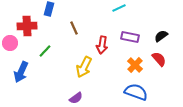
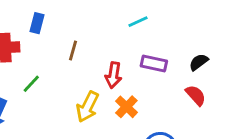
brown line: (74, 28) -> (73, 51), turned 40
orange cross: (135, 65) -> (126, 107), moved

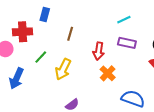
cyan line: (138, 22) -> (124, 20), moved
yellow arrow: (87, 107) -> (63, 69), moved

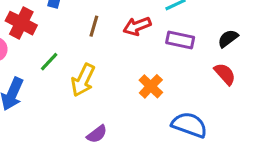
red cross: (23, 32) -> (21, 23), turned 30
red arrow: (99, 51) -> (137, 26), moved, turned 60

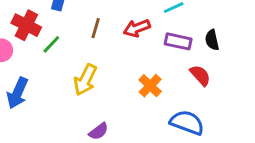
black semicircle: (228, 38) -> (212, 40), moved, turned -66
green line: (49, 62) -> (51, 44), moved
red semicircle: (225, 74) -> (200, 75), moved

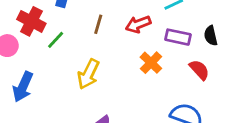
orange cross: (150, 86) -> (151, 63), moved

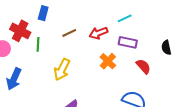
brown line: (98, 24) -> (69, 33), turned 48
black semicircle: (211, 36) -> (166, 48), moved
green line: (56, 40) -> (38, 44), turned -40

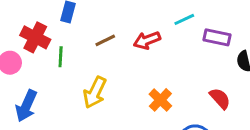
purple rectangle: (128, 42) -> (217, 37), moved
orange cross: (108, 61) -> (160, 100), moved
red semicircle: (143, 66) -> (220, 98), moved

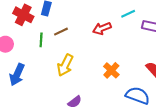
red cross: (35, 37) -> (23, 15), moved
brown line: (105, 40) -> (61, 32), moved

